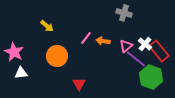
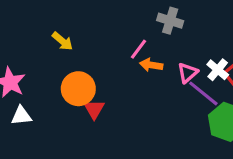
gray cross: (124, 13) -> (170, 21), moved
pink line: (86, 38) -> (138, 49), moved
red triangle: (79, 84) -> (94, 109), moved

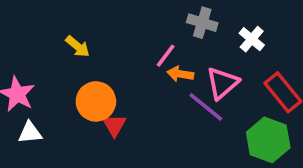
white cross: (218, 70) -> (252, 39), moved
pink triangle: (188, 73) -> (222, 83), size x1.4
purple line: (203, 93) -> (206, 107), moved

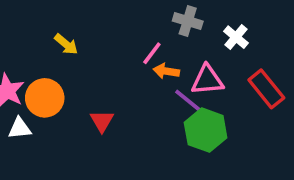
pink triangle: (222, 83) -> (207, 80), turned 36
orange circle: (96, 101) -> (45, 98), moved
green hexagon: (268, 140) -> (206, 130), moved

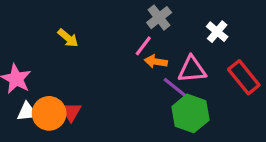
gray cross: (188, 21) -> (159, 18), moved, turned 35
orange circle: (45, 98) -> (49, 113), moved
red triangle: (102, 121) -> (71, 112), moved

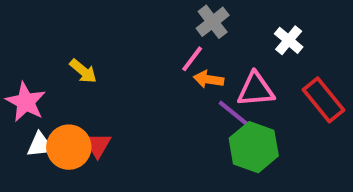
yellow arrow: (68, 38) -> (83, 71), moved

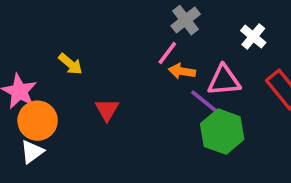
white triangle: (40, 145) -> (32, 152), moved, turned -30
red triangle: (98, 145) -> (107, 110), moved
orange circle: (69, 147) -> (38, 121), moved

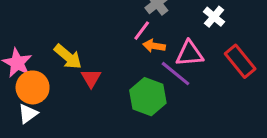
yellow arrow: (70, 64) -> (68, 57), moved, size x1.4
green hexagon: (222, 132) -> (148, 97), moved

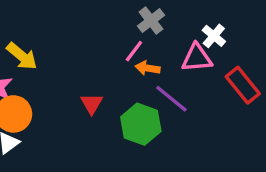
pink triangle: (189, 54) -> (197, 58), moved
yellow arrow: (68, 57) -> (22, 56), moved
red triangle: (91, 78) -> (92, 104), moved

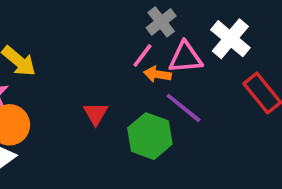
white cross: (214, 36) -> (230, 39), size x1.5
pink triangle: (197, 58) -> (185, 57), moved

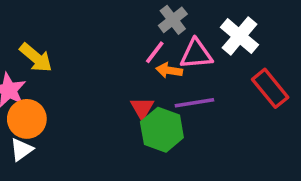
purple line: (184, 108) -> (194, 103), turned -48
red triangle: (96, 114) -> (142, 108), moved

